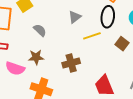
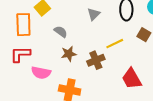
yellow line: (92, 36) -> (115, 44), moved
brown star: (36, 57) -> (69, 54), moved

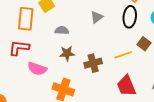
gray semicircle: (61, 32) -> (62, 30), turned -40
yellow line: (115, 44) -> (123, 55), moved

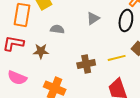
brown star: (67, 53) -> (41, 51), moved
pink semicircle: (37, 69) -> (17, 78), moved

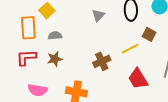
gray semicircle: (57, 29) -> (55, 36), moved

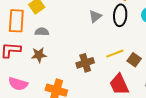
gray triangle: (98, 15) -> (95, 16), moved
brown square: (149, 34) -> (134, 60), moved

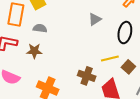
black ellipse: (120, 15) -> (125, 33), moved
brown cross: (85, 63) -> (87, 76), moved, turned 30

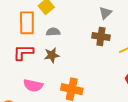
brown cross: (87, 76) -> (101, 36), moved

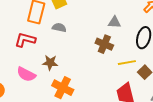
gray triangle: (105, 13) -> (115, 22), turned 32
brown star: (52, 55) -> (50, 63), moved

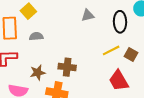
brown cross: (104, 44) -> (67, 67), moved

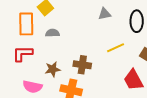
yellow line: (111, 50) -> (116, 48), moved

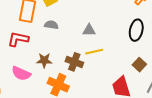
gray triangle: (105, 14) -> (89, 30), moved
yellow line: (116, 48) -> (94, 52), moved

